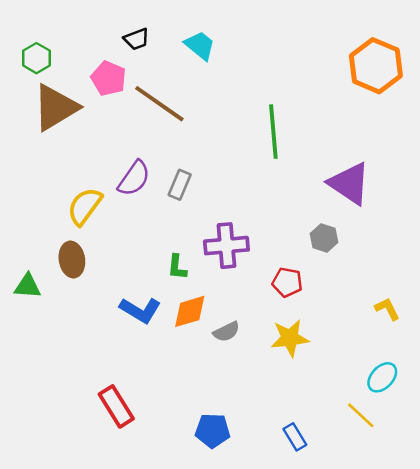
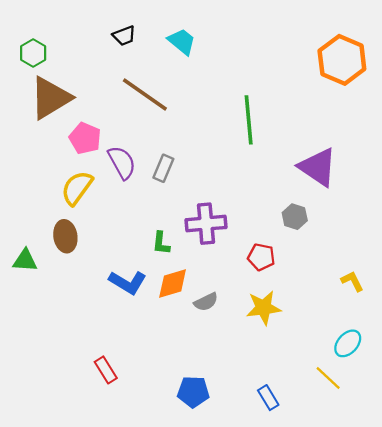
pink pentagon: (109, 78) -> (85, 138), moved
purple semicircle: (134, 178) -> (122, 162), turned -64
red rectangle: (116, 406) -> (106, 370), size x0.7

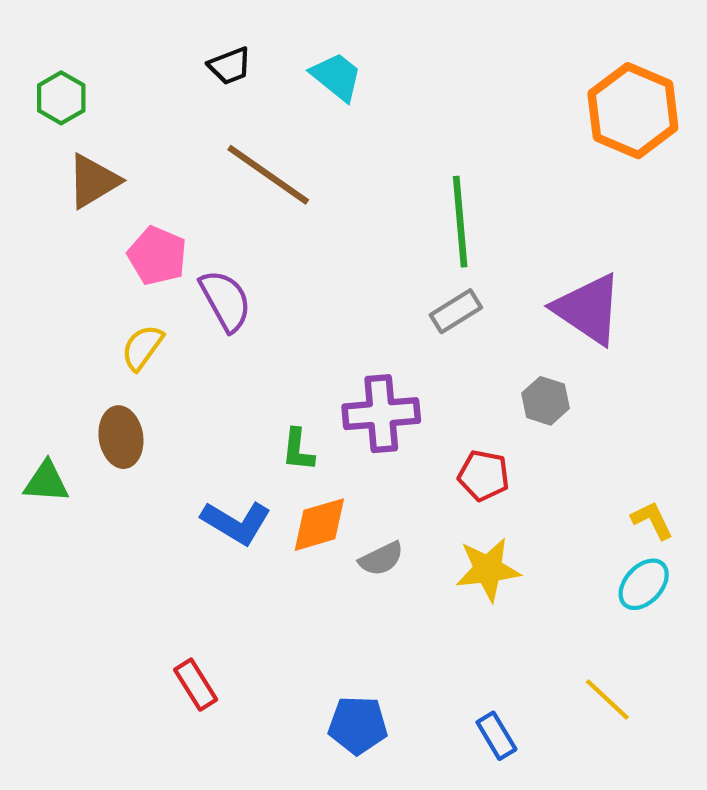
brown triangle: (50, 98) -> (93, 181), size x0.7
gray rectangle: (163, 168) -> (456, 311), moved, turned 35
yellow semicircle: (77, 188) -> (142, 347), size x0.7
cyan ellipse: (348, 343) -> (644, 584), moved

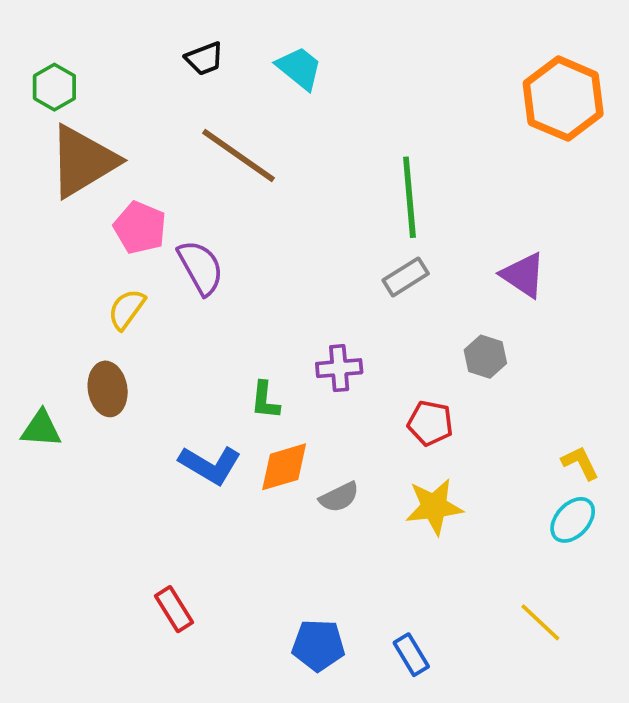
brown triangle: (93, 181) -> (83, 161), size x1.5
purple triangle: (588, 309) -> (523, 275), size x0.7
purple cross: (381, 414) -> (339, 368), size x0.7
blue rectangle: (496, 736) -> (411, 655), moved

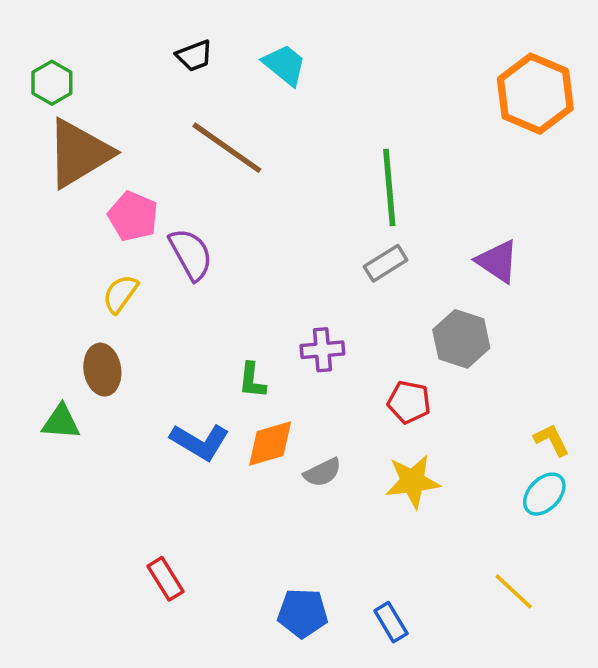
gray hexagon: (485, 357) -> (461, 339), size x1.4
green triangle: (41, 429) -> (61, 422), moved

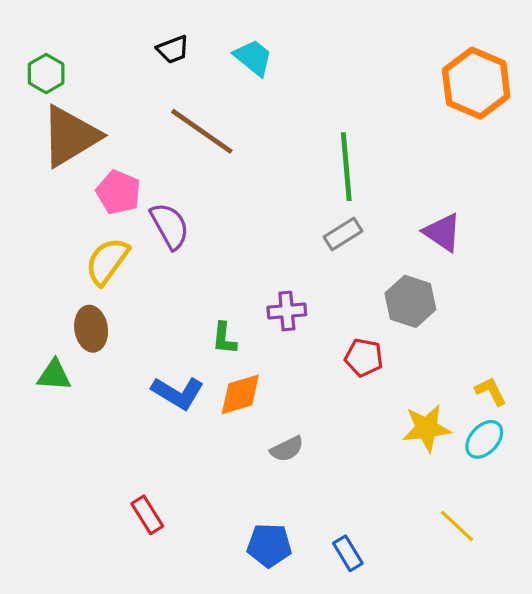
yellow semicircle: (120, 294) -> (107, 261), size x1.4
gray semicircle: (322, 472) -> (287, 449), moved
yellow star: (413, 481) -> (426, 428), moved

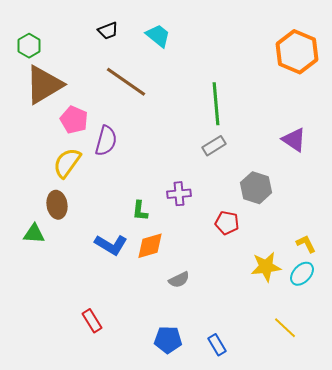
purple semicircle: (170, 226) -> (106, 141), turned 44
purple triangle: (443, 232) -> (294, 140), moved

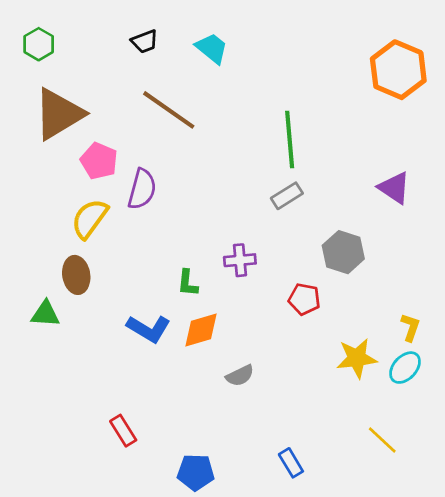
green hexagon: (29, 46) -> (39, 44), moved
yellow L-shape: (306, 244) -> (410, 327), turned 45
blue pentagon: (168, 340) -> (196, 472), moved

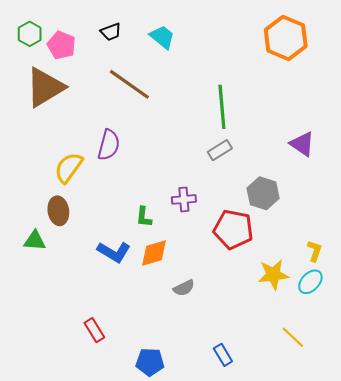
orange hexagon: (398, 70) -> (286, 38), moved
pink pentagon: (99, 161) -> (61, 45), moved
red pentagon: (304, 299) -> (233, 229), size x1.6

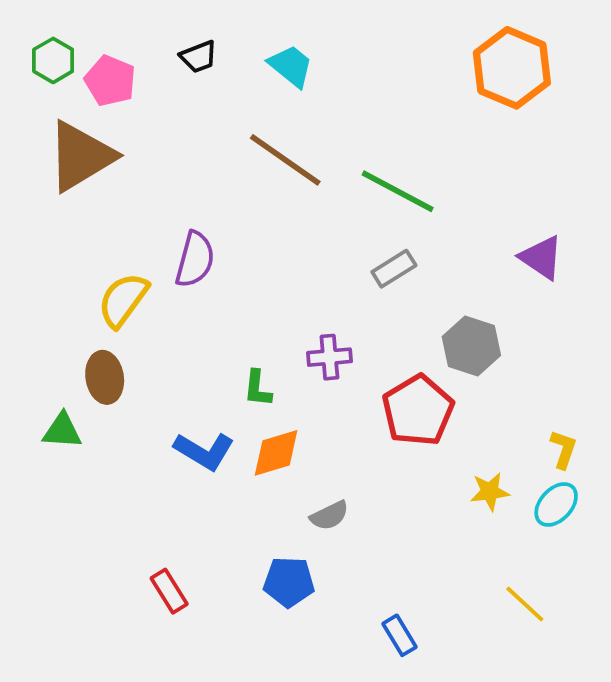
brown line: (129, 84) -> (285, 160), moved
green line: (222, 107) -> (398, 191), turned -57
red pentagon: (233, 229) -> (418, 411), turned 30
yellow star: (273, 275) -> (490, 492), size x0.7
blue pentagon: (150, 362) -> (289, 582), moved

